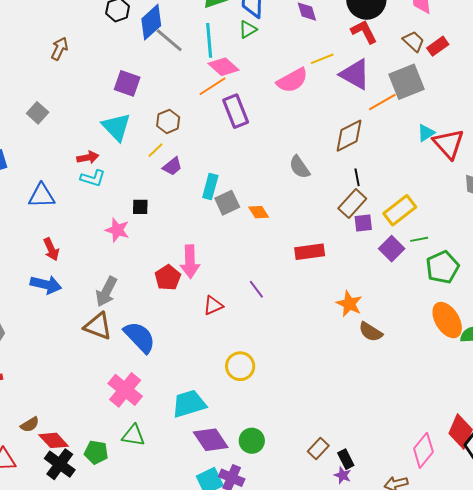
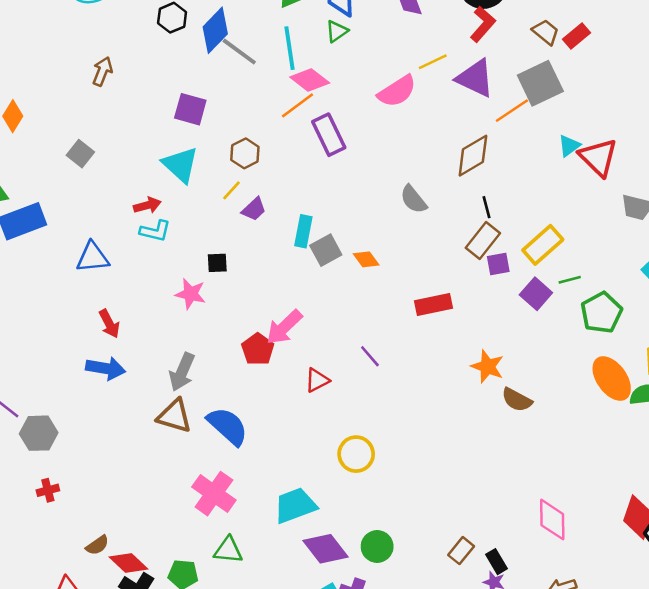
red L-shape: (364, 32) -> (483, 24), turned 72
pink arrow: (190, 262) -> (284, 327), turned 52
pink diamond: (423, 450) -> (552, 520), moved, turned -36

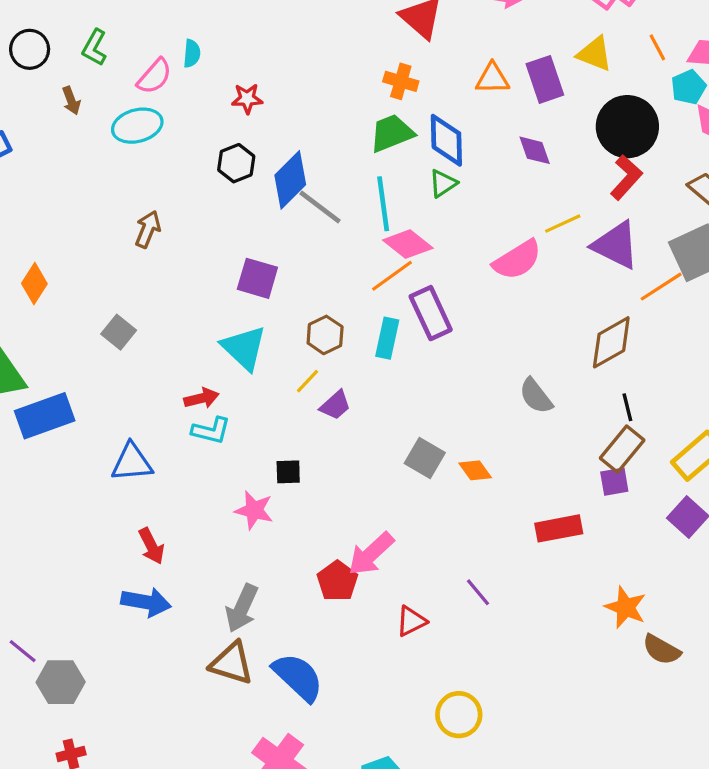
cyan rectangle: (303, 231) -> (387, 338), moved
gray square: (326, 250) -> (425, 458), turned -32
purple square: (498, 264) -> (614, 482), moved

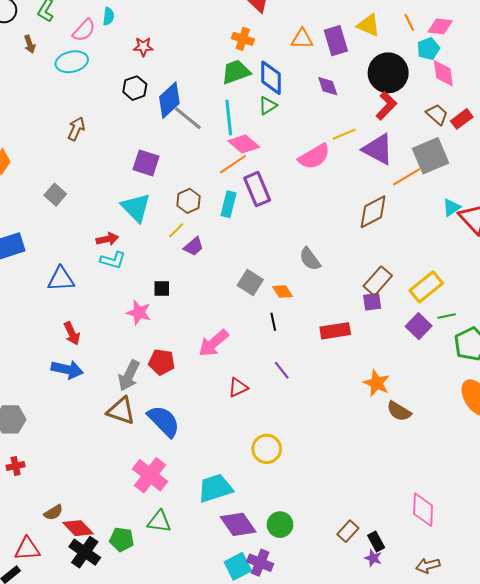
gray semicircle: (536, 396) -> (310, 259), moved
black line: (627, 407) -> (273, 322), moved
red pentagon: (337, 581) -> (162, 362), moved, turned -30

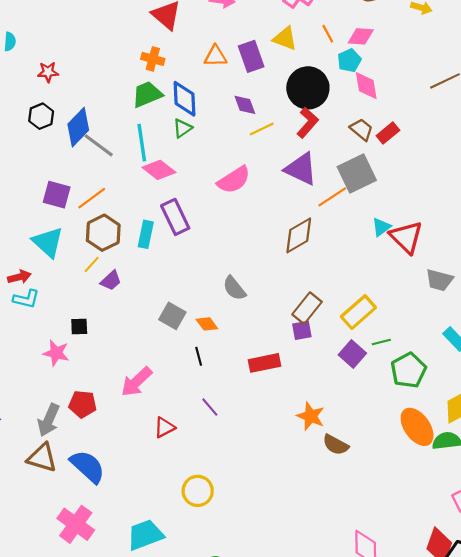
yellow line: (344, 134) -> (262, 129), moved
orange line: (233, 164) -> (92, 198), moved
brown hexagon: (188, 201) -> (103, 233), size x1.4

